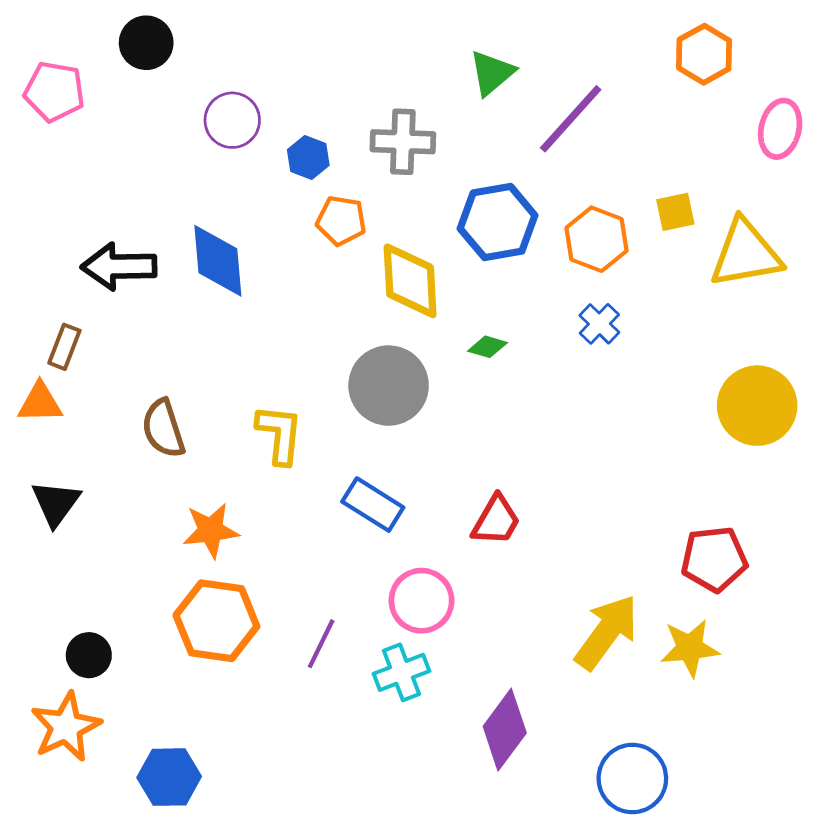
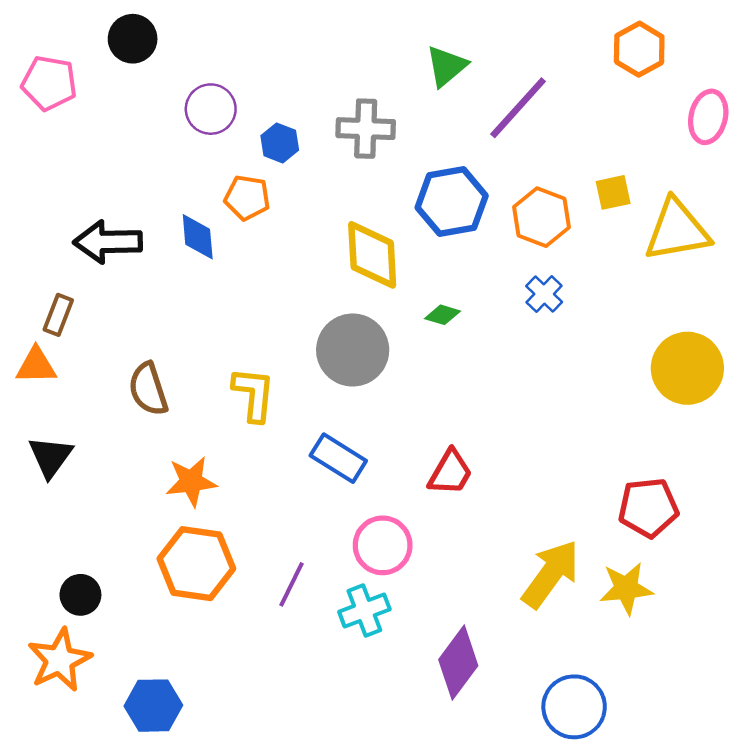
orange pentagon: (341, 221) -> (247, 198), moved
blue diamond: (218, 261) -> (198, 237), size x0.7

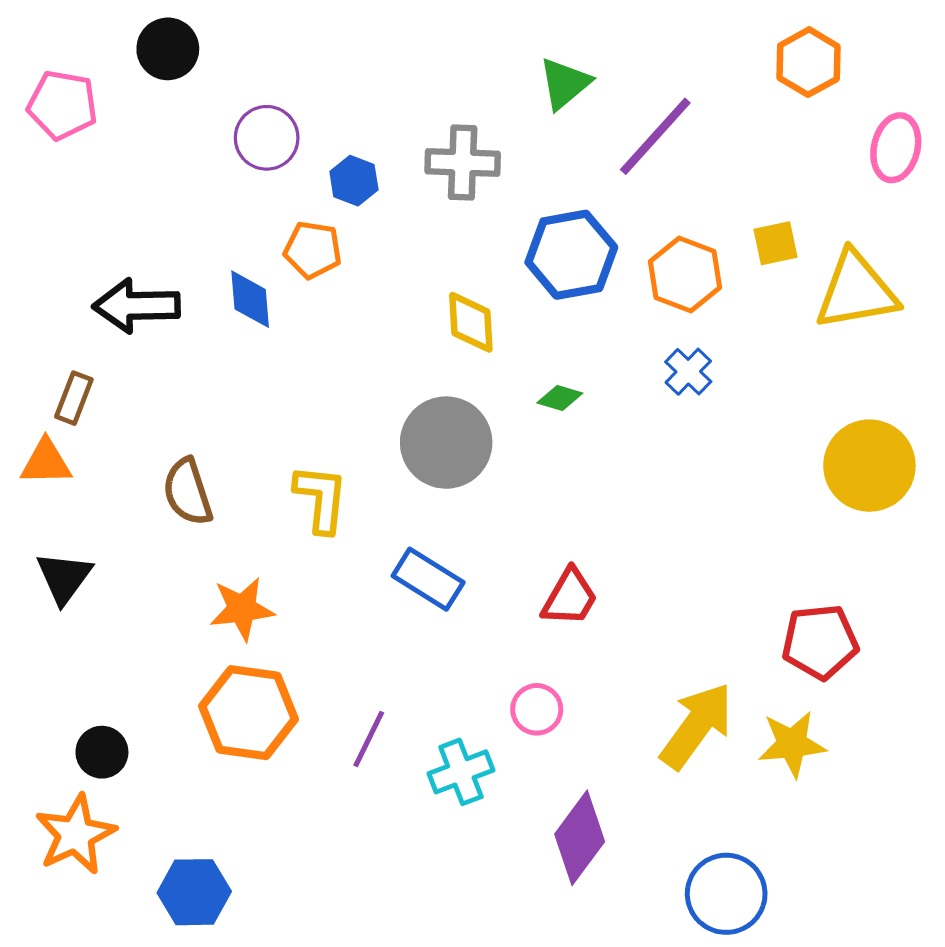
yellow diamond: (372, 255) -> (471, 322), size x0.7
pink circle: (383, 545) -> (537, 709), moved, size x0.7

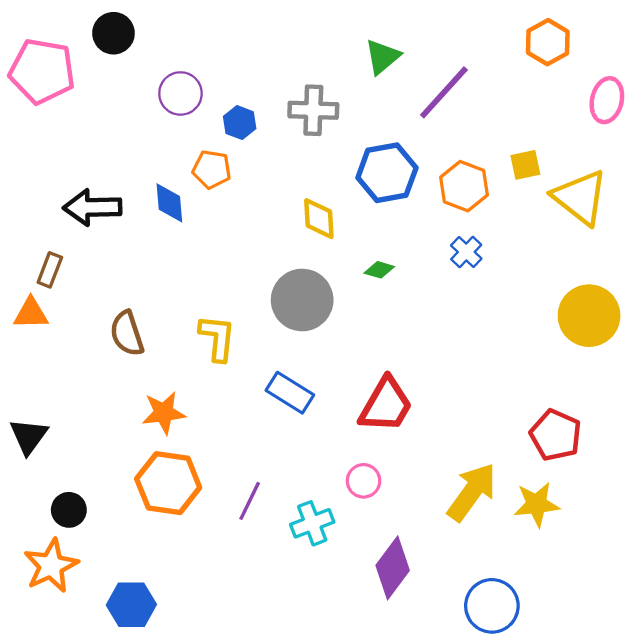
pink pentagon: (62, 105) -> (42, 71), size x1.4
yellow triangle: (856, 291) -> (580, 197), turned 48
black triangle: (64, 578) -> (29, 436), moved
red trapezoid: (570, 597) -> (386, 405), size x1.4
red pentagon: (820, 642) -> (556, 435), turned 30

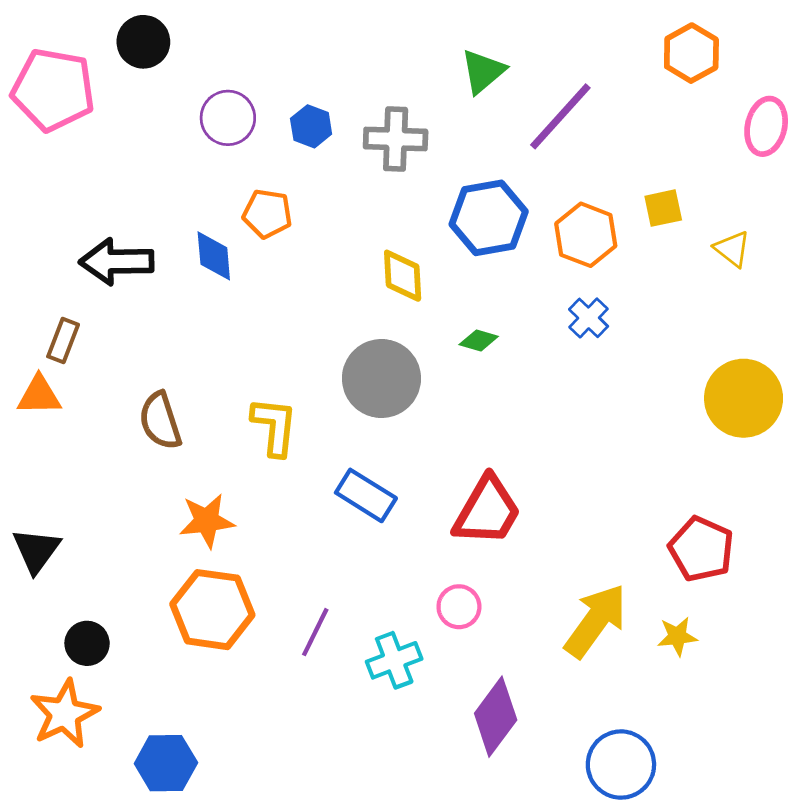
blue hexagon: (240, 123) -> (311, 126), moved
yellow triangle: (580, 197) -> (732, 249), size x0.5
yellow star: (537, 504) -> (677, 636), size x0.7

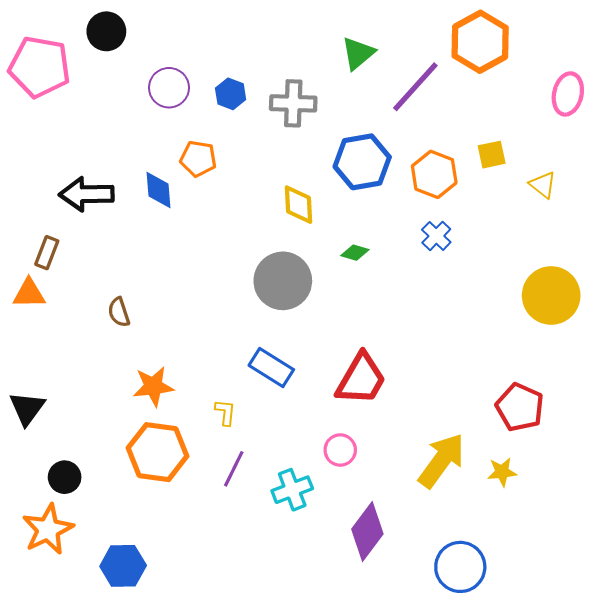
orange hexagon: (691, 53) -> (480, 42), moved, size x1.4
brown semicircle: (160, 421) -> (119, 312), size x0.7
yellow L-shape: (274, 426) -> (225, 412), moved, size x0.6

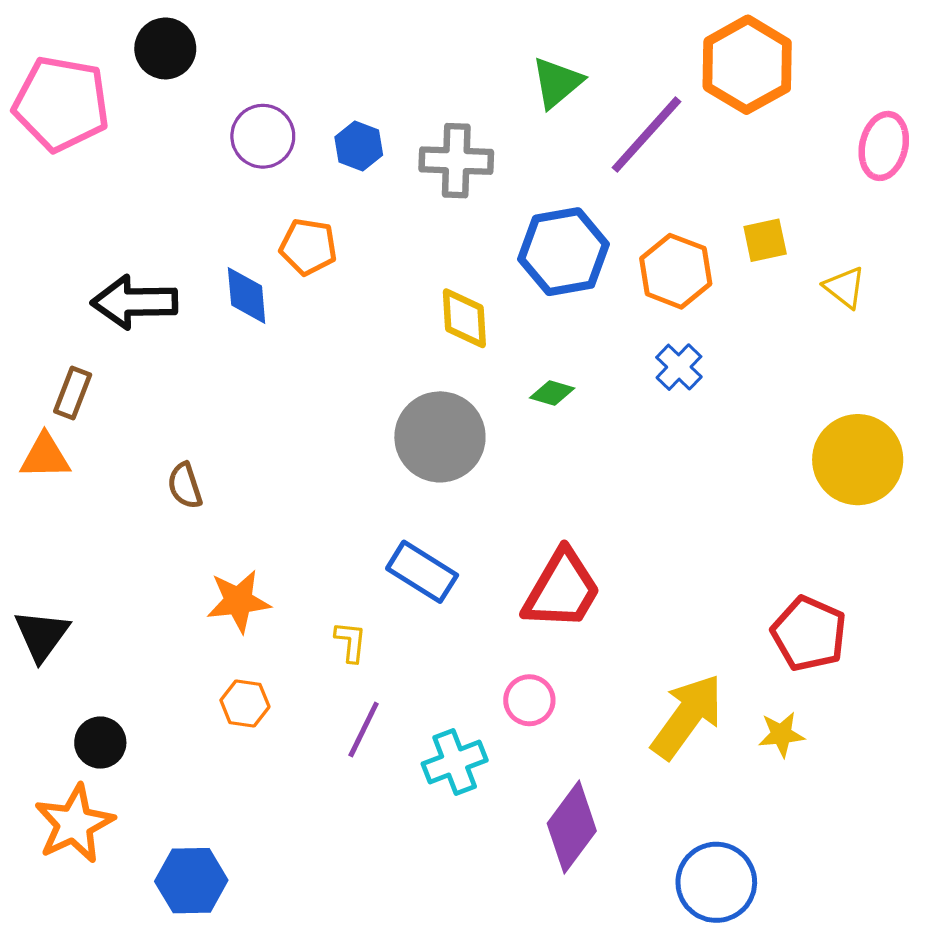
orange hexagon: (158, 452) -> (245, 703), size x0.5

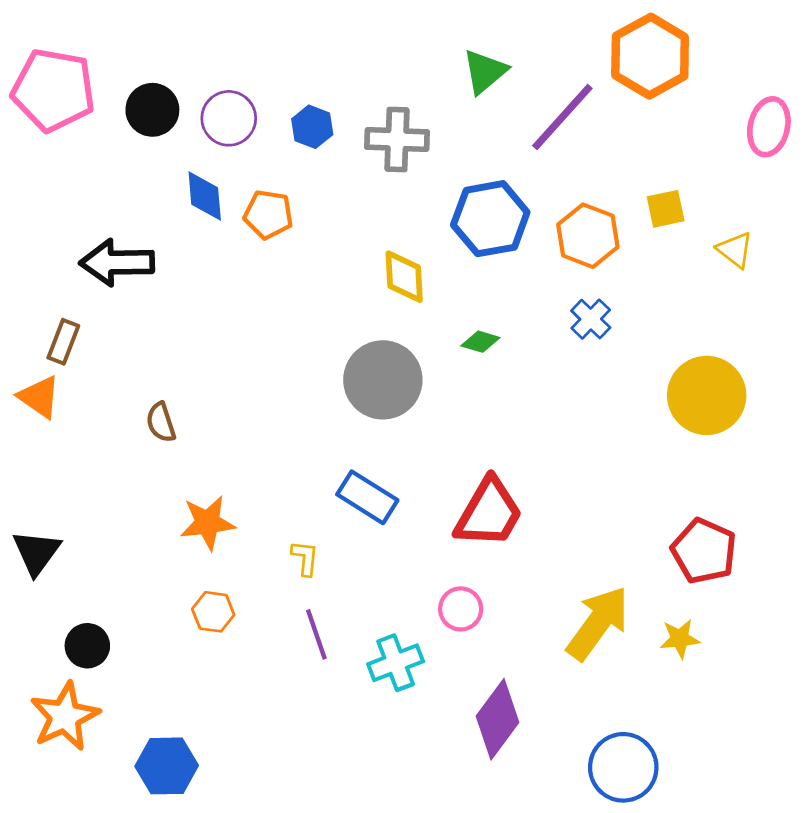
black circle: (165, 48) -> (152, 110), moved
blue diamond: (247, 296) -> (205, 196), moved
orange triangle: (45, 456) -> (39, 397), turned 36
yellow circle: (858, 460) -> (707, 395), moved
purple line: (364, 729) -> (316, 634), turned -45

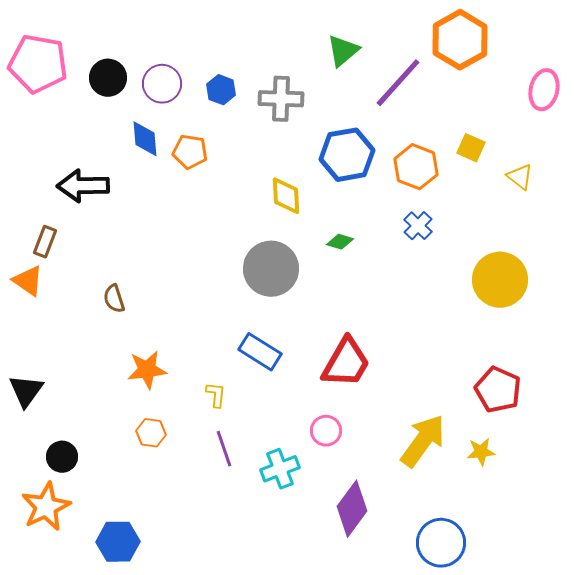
yellow square: (666, 209) -> (471, 148), turned 36

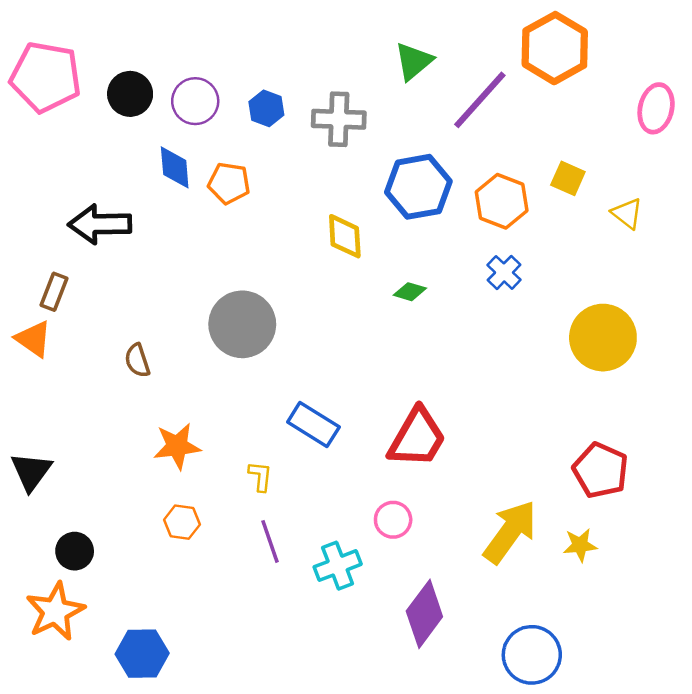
gray circle: (271, 269) -> (242, 324), moved

